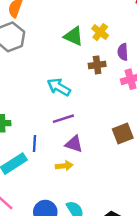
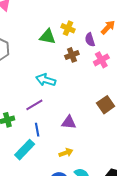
purple line: (63, 119) -> (34, 105), moved
yellow arrow: (64, 166) -> (66, 153), moved

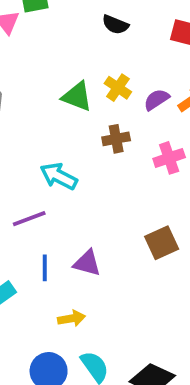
purple semicircle: (90, 40) -> (157, 100), moved, turned 64
blue line: (37, 130) -> (45, 268), moved

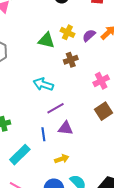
pink cross: (169, 158) -> (101, 81), moved
purple line: (29, 219) -> (55, 108), moved

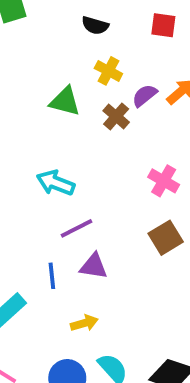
yellow cross: (67, 32) -> (108, 71), moved
brown cross: (71, 60) -> (116, 116), moved, turned -32
pink cross: (101, 81) -> (164, 181), turned -35

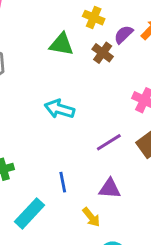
purple line: (77, 228) -> (109, 142), moved
purple triangle: (94, 266) -> (110, 189), moved
yellow arrow: (84, 323) -> (91, 217), turned 72

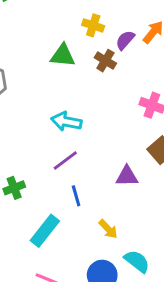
purple line: (109, 142) -> (65, 161), moved
purple triangle: (110, 189) -> (127, 176), moved

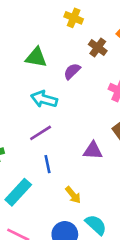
purple semicircle: (125, 40) -> (72, 71), moved
green triangle: (63, 56) -> (36, 57), moved
brown cross: (105, 61) -> (98, 48), moved

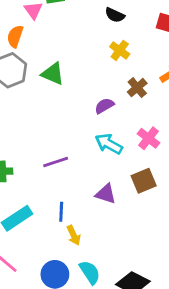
green triangle: (36, 57) -> (53, 74), moved
cyan arrow: (44, 99) -> (109, 144), moved
blue line: (48, 164) -> (61, 212), moved

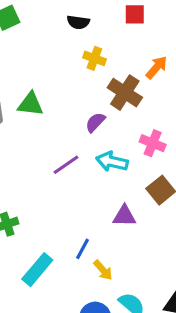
brown cross: (137, 88) -> (125, 93), size x1.5
purple line: (56, 162) -> (66, 165), moved
blue line: (61, 212) -> (82, 249), turned 42

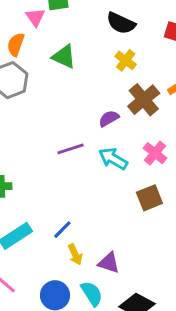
black semicircle: (78, 22) -> (121, 23), size x1.4
green triangle: (30, 104) -> (64, 57), moved
purple triangle: (124, 216) -> (109, 263), moved

